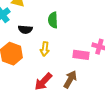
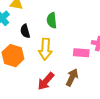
black semicircle: (25, 29) -> (25, 31), turned 72
yellow arrow: (45, 49) -> (45, 49), size x1.5

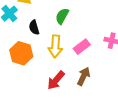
green semicircle: (52, 20) -> (62, 16), turned 35
pink rectangle: (81, 53) -> (82, 47), moved, turned -42

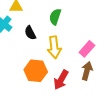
pink rectangle: (82, 47) -> (87, 49), moved
orange hexagon: (21, 53) -> (36, 71), moved

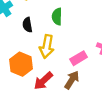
green semicircle: (55, 17) -> (57, 17), turned -35

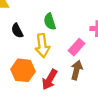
green semicircle: (57, 17) -> (50, 22), moved

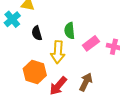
pink rectangle: (77, 47) -> (91, 43), moved

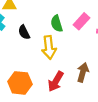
pink rectangle: (91, 43) -> (81, 21), moved
orange hexagon: (35, 72) -> (20, 83), moved

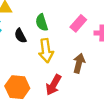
green semicircle: (57, 24) -> (42, 22), moved
brown arrow: (83, 72) -> (79, 63), moved

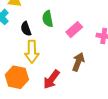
pink rectangle: (78, 23) -> (74, 30), moved
yellow arrow: (46, 51) -> (32, 52), moved

